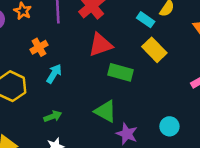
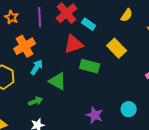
cyan rectangle: (146, 20) -> (89, 24), moved
orange cross: (39, 47) -> (25, 46), size x1.5
green triangle: (105, 111) -> (58, 81), moved

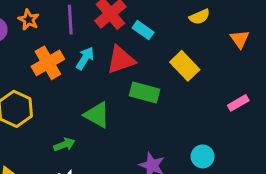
yellow semicircle: (127, 15) -> (200, 17), turned 32
cyan arrow: (37, 67) -> (85, 58), moved

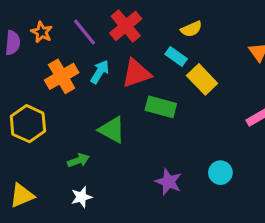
yellow semicircle: (200, 17) -> (191, 29), moved
purple line: (70, 20) -> (84, 32), turned -36
cyan rectangle: (143, 30) -> (176, 57), moved

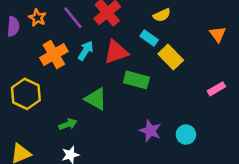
purple star: (168, 182) -> (150, 131), moved

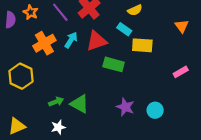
yellow rectangle: (171, 57) -> (142, 45), turned -42
green triangle: (96, 99) -> (80, 104), moved

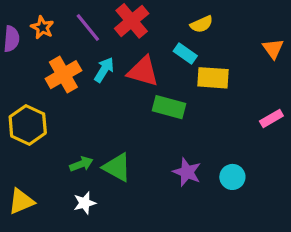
red triangle: (97, 41) -> (143, 71), turned 35

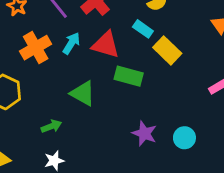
yellow rectangle: (213, 78) -> (167, 50), turned 40
green triangle: (117, 167) -> (83, 93), moved

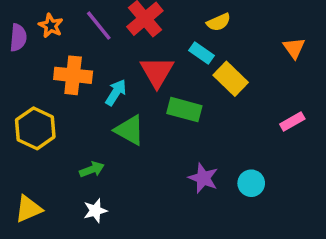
cyan arrow: (71, 43) -> (116, 92), moved
red triangle: (106, 45) -> (157, 72), turned 44
orange cross: (36, 48) -> (73, 75), turned 36

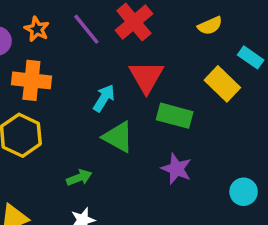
cyan rectangle: (202, 53) -> (251, 57), moved
orange cross: (73, 75) -> (31, 80), moved
purple star: (203, 178) -> (176, 169), moved

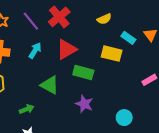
red triangle: (146, 77) -> (66, 49), turned 30
yellow rectangle: (222, 84) -> (112, 54), turned -30
cyan arrow: (104, 98) -> (35, 50), moved

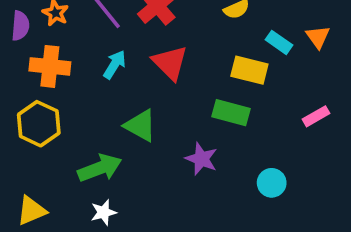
red triangle: (66, 49) -> (170, 63), turned -45
green rectangle: (83, 72) -> (231, 113), moved
green arrow: (27, 109) -> (100, 168), size x1.6

